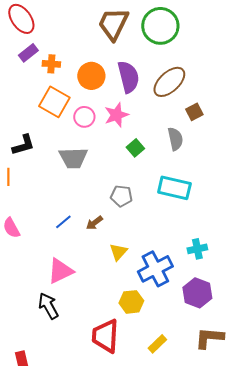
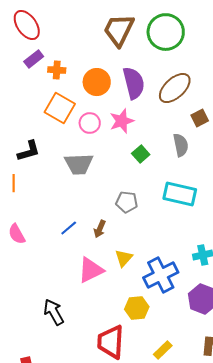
brown arrow: (94, 223) -> (100, 229), turned -30
pink triangle: (60, 271) -> (91, 270), moved

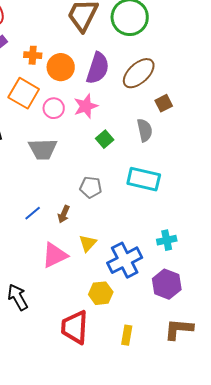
orange cross: (57, 70) -> (33, 55), moved
purple semicircle: (134, 83) -> (98, 68), turned 32
yellow rectangle: (163, 350) -> (127, 335), turned -36

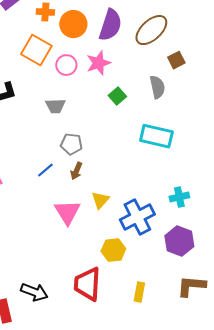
gray trapezoid: (43, 149) -> (55, 106), size x0.7
gray pentagon: (91, 187) -> (71, 144), moved
pink triangle: (55, 255) -> (67, 212), turned -36
black arrow: (18, 297) -> (34, 292), moved, turned 140

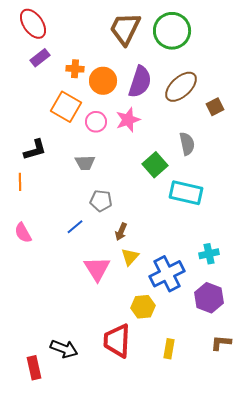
brown square: (176, 60) -> (215, 107), moved
green square: (117, 96) -> (155, 165), moved, size x1.4
brown arrow: (76, 171) -> (121, 232), moved
brown L-shape: (191, 286) -> (221, 343), size x0.7

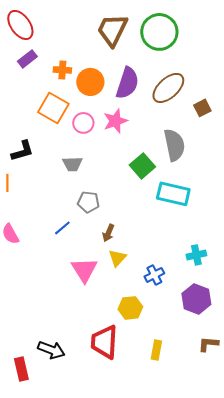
gray semicircle: (187, 144) -> (174, 145), size x1.4
blue cross: (167, 274) -> (154, 275), size x0.6

